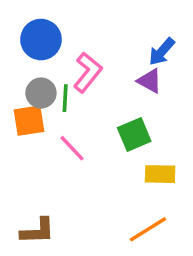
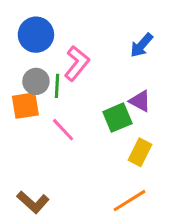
purple triangle: (150, 81) -> (140, 101), moved
yellow rectangle: (160, 174) -> (140, 152), turned -64
brown L-shape: (38, 231) -> (33, 202), turned 44

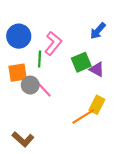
blue circle: (36, 35) -> (19, 36), moved
gray circle: (36, 81) -> (30, 85), moved
green square: (117, 118) -> (81, 62), moved
orange line: (129, 201) -> (83, 116), moved

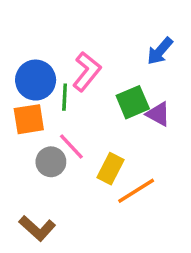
blue circle: (19, 36) -> (36, 80), moved
gray circle: (30, 85) -> (51, 162), moved
yellow rectangle: (97, 105) -> (111, 169), moved

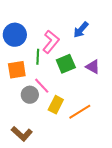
blue arrow: (160, 51) -> (81, 30), moved
blue circle: (36, 80) -> (15, 35), moved
green square: (133, 102) -> (66, 64), moved
yellow rectangle: (111, 169) -> (56, 105), moved

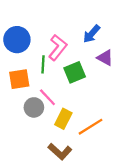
purple triangle: (93, 67) -> (105, 58), moved
brown L-shape: (22, 134) -> (60, 152), moved

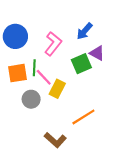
green line: (43, 64) -> (34, 68), moved
green square: (75, 72) -> (81, 64), moved
pink line: (47, 97) -> (44, 77), moved
yellow rectangle: (63, 119) -> (57, 89), moved

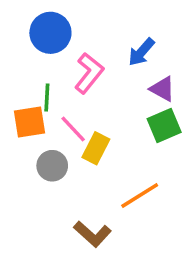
blue circle: (15, 36) -> (50, 33), moved
green square: (81, 64) -> (164, 126), moved
green line: (34, 68) -> (47, 98), moved

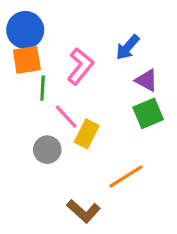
blue circle: (50, 33) -> (25, 30), moved
orange square: (29, 122) -> (27, 60), moved

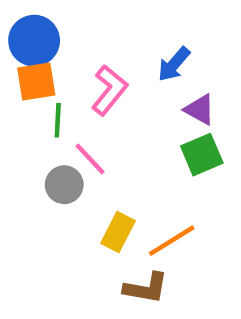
yellow rectangle: (87, 134) -> (118, 232), moved
gray circle: (47, 150) -> (64, 185), moved
brown L-shape: (83, 211) -> (146, 288), moved, turned -32

